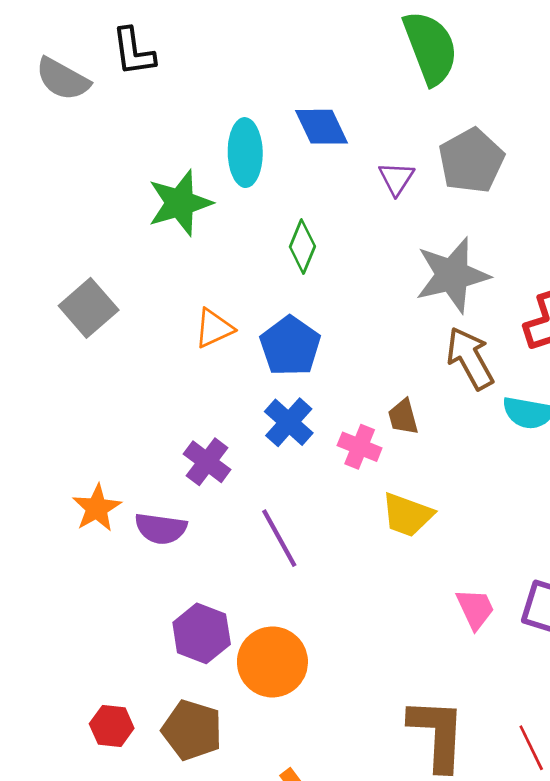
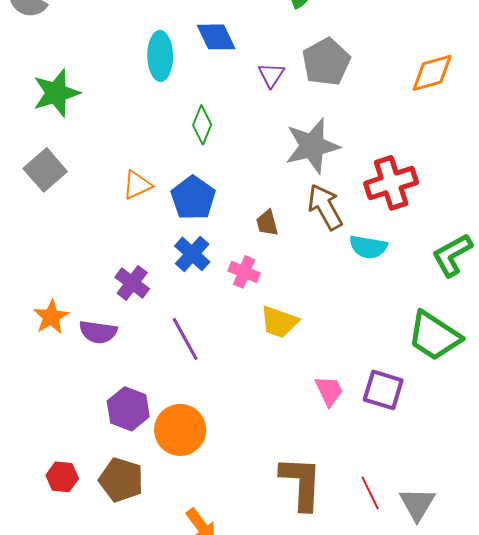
green star: (180, 203) -> (56, 93), moved
brown trapezoid: (403, 417) -> (267, 223), moved

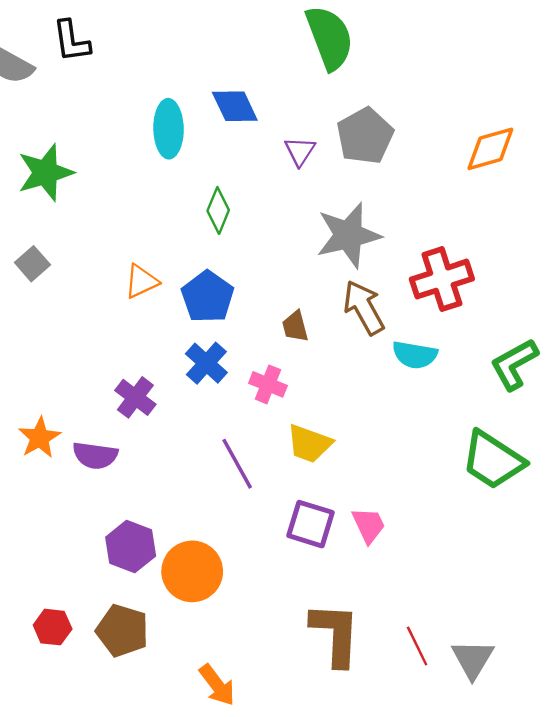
gray square: (45, 170) -> (32, 264), size x0.7
purple line: (185, 339) -> (237, 464), moved
purple square: (383, 390) -> (311, 524), moved

